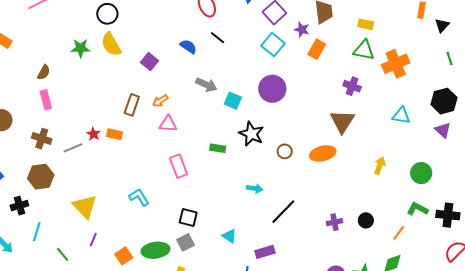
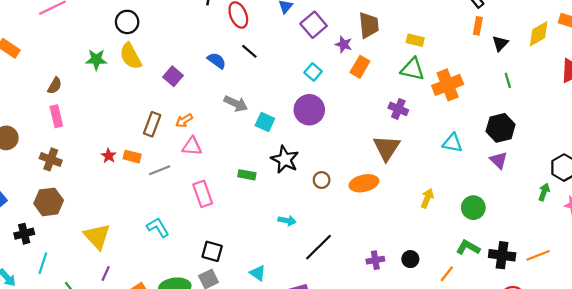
cyan square: (273, 45) -> (313, 72), moved, size x0.7
gray line: (73, 148) -> (160, 170), moved

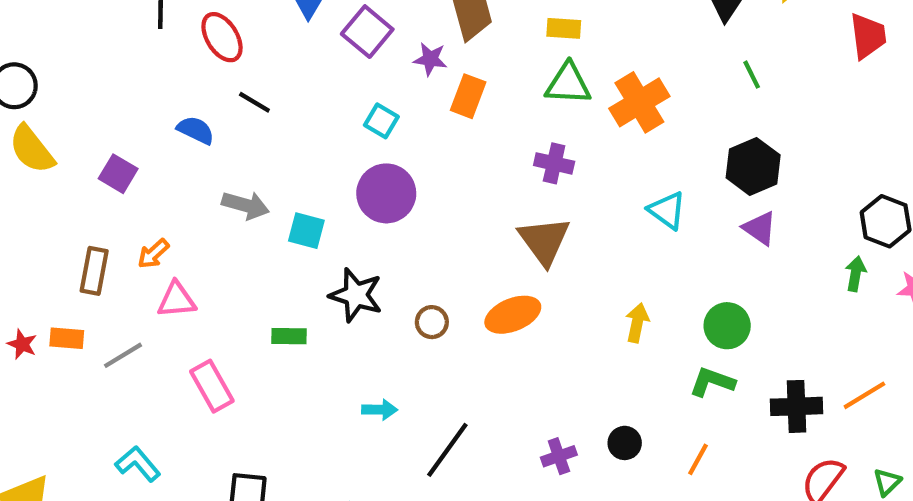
cyan triangle: (452, 143) -> (667, 210), turned 35
green L-shape: (468, 247) -> (712, 382), moved

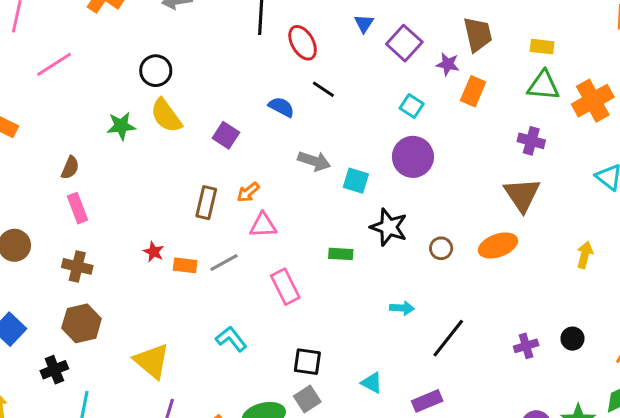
orange rectangle: (67, 338) -> (185, 265), moved

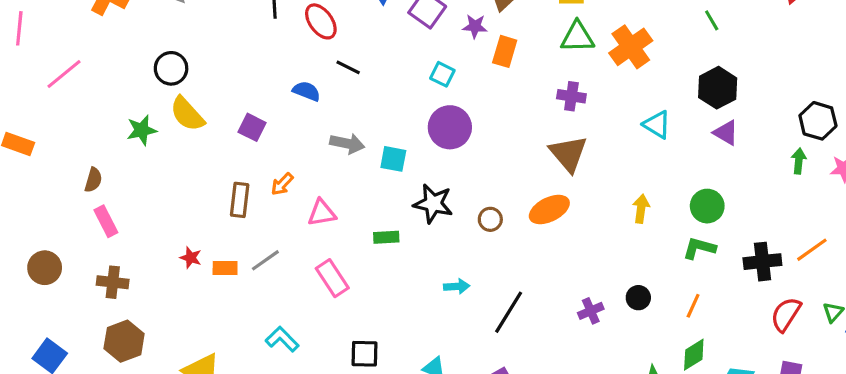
pink triangle: (263, 225) -> (322, 213), moved

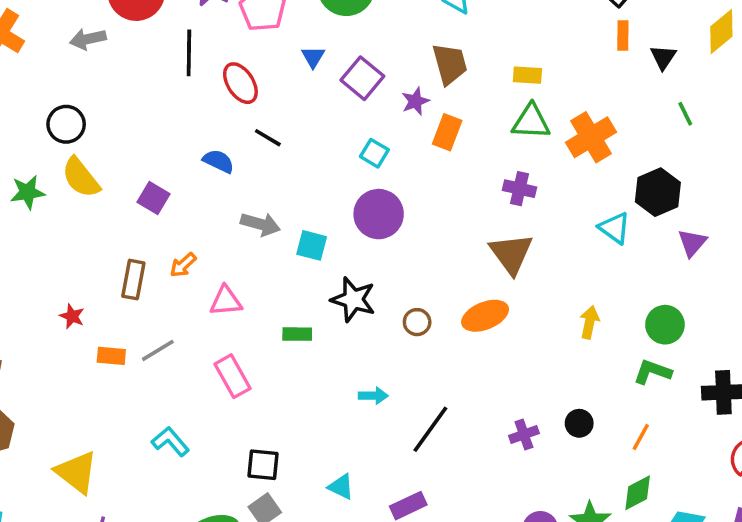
purple star: (475, 26) -> (415, 101), turned -30
black hexagon: (718, 88) -> (658, 192), moved
purple triangle: (726, 133) -> (692, 243), turned 36
red star: (191, 258) -> (72, 316), moved

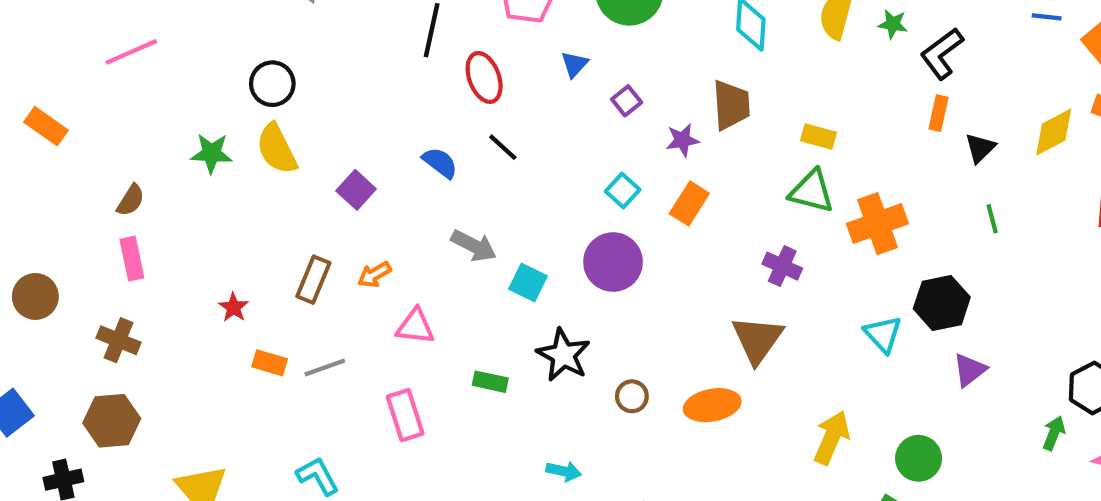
purple square: (362, 78) -> (627, 101), size x0.6
orange rectangle: (447, 132) -> (689, 204), moved
yellow arrow: (589, 322) -> (832, 438), size x1.4

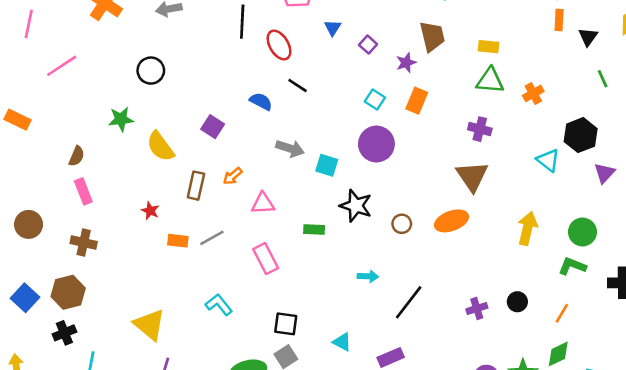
yellow semicircle: (277, 149) -> (160, 146), moved
orange cross: (877, 224) -> (533, 93), size x0.6
brown hexagon: (112, 421) -> (68, 292), moved

